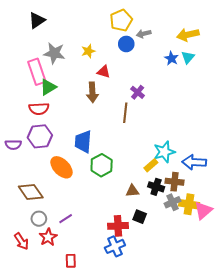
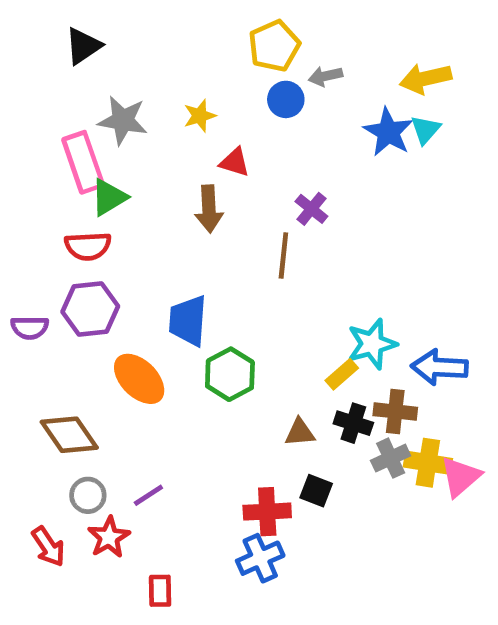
blue star: (171, 58) -> (388, 132), size x1.5

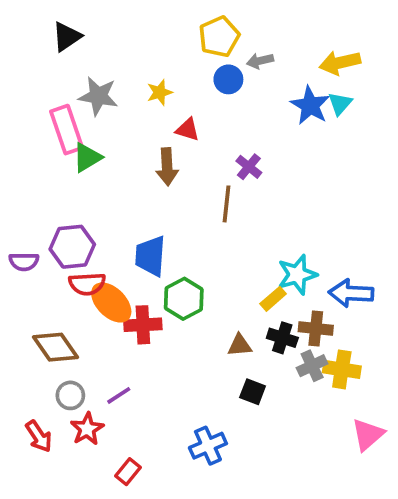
red semicircle: (88, 246) -> (87, 284), moved
pink triangle: (460, 477) -> (368, 434), moved
red cross: (267, 512) -> (143, 325), moved
red rectangle: (160, 591) -> (128, 472), turned 40

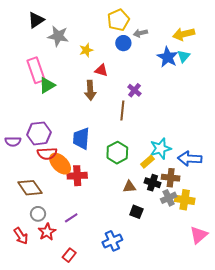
gray star: (98, 96) -> (58, 36), moved
green hexagon: (184, 299) -> (117, 153), moved
purple line: (119, 395) -> (71, 218), moved

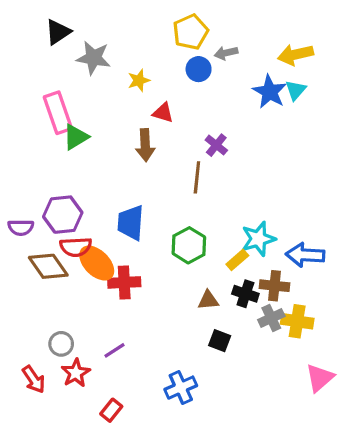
brown diamond: (30, 188) -> (48, 266), moved

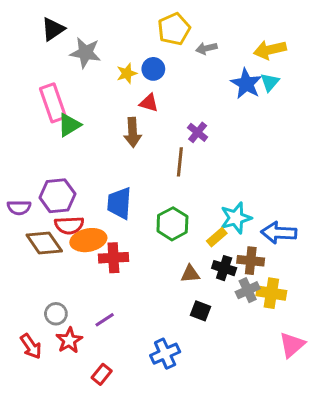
blue circle: (199, 69) -> (153, 69), moved
orange ellipse: (97, 263) -> (88, 240), turned -56

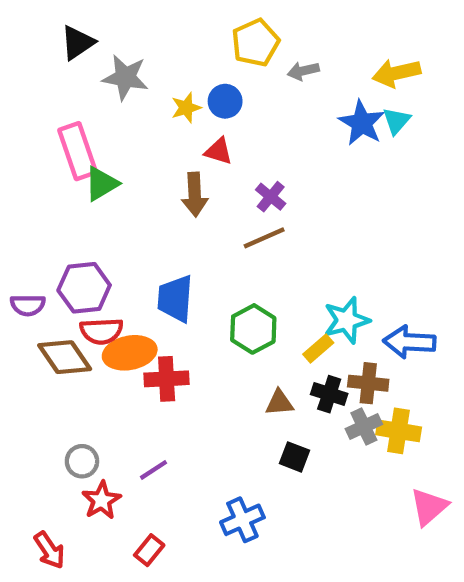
purple cross: (198, 132) -> (271, 197), moved
brown line: (180, 162) -> (264, 238), turned 60
red arrow: (31, 346) -> (49, 550), moved

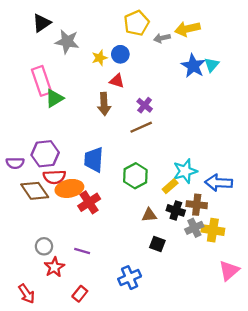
yellow arrow: (396, 73) -> (187, 29), moved
red cross: (167, 379) -> (89, 202), turned -30
purple line: (154, 470) -> (82, 251), turned 49

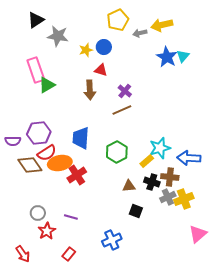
red semicircle: (54, 177) -> (47, 153), turned -30
yellow cross: (213, 230) -> (184, 199), turned -30

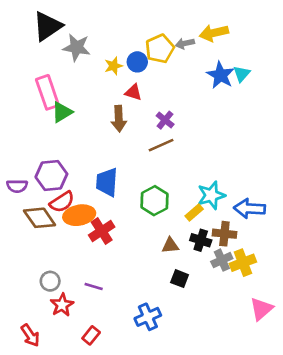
black triangle: (36, 20) -> (47, 26), size x1.4
yellow pentagon: (118, 20) -> (160, 49), moved

